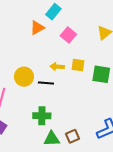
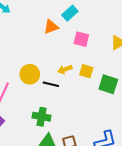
pink square: (68, 35) -> (81, 39), turned -35
yellow arrow: (57, 67) -> (65, 69), turned -32

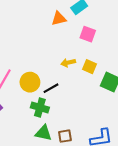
yellow circle: (30, 74) -> (30, 82), moved
black line: (51, 84) -> (51, 88), moved, turned -49

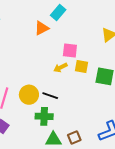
pink square: (88, 34) -> (70, 51), moved
black line: (51, 88) -> (50, 96), turned 63

